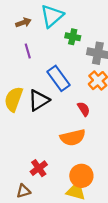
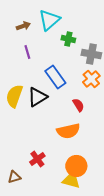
brown triangle: (23, 191) -> (14, 177), moved

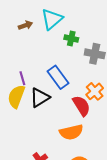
purple line: (27, 52) -> (22, 78), moved
orange cross: (91, 79) -> (95, 91), moved
red semicircle: (78, 105) -> (81, 106), size x1.5

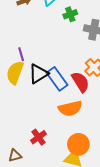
green cross: (71, 39) -> (70, 14), turned -32
blue rectangle: (58, 77) -> (57, 79), moved

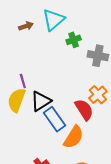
blue rectangle: (57, 79) -> (55, 119), moved
orange semicircle: (70, 108) -> (74, 137), turned -45

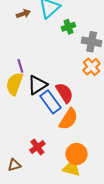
orange cross: (98, 95) -> (92, 67), moved
red semicircle: (84, 110) -> (64, 93), moved

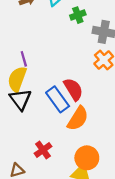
black triangle: (37, 85) -> (20, 99), moved, turned -35

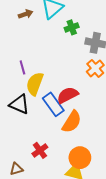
yellow semicircle: (17, 79) -> (35, 84), moved
red semicircle: (73, 89) -> (68, 95), turned -85
black triangle: (20, 99) -> (19, 104), turned -30

